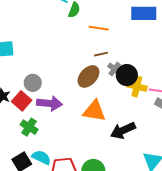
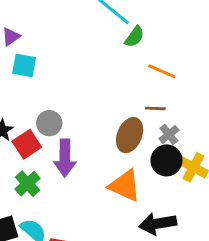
black circle: (127, 75) -> (166, 160), moved
brown ellipse: (88, 76) -> (130, 135), turned -35
purple arrow: (49, 103) -> (65, 158), turned 70

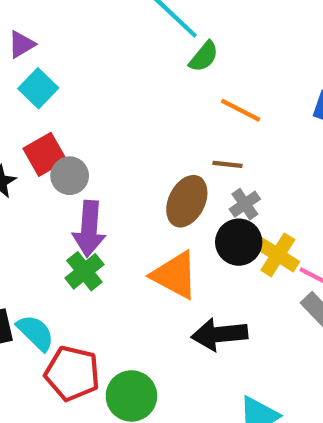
cyan square: (24, 65) -> (38, 88), turned 30
red square: (27, 144) -> (45, 154), moved
green cross: (28, 184) -> (84, 271), moved

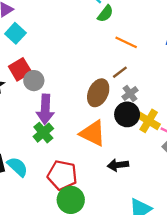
brown line: (227, 164) -> (120, 72), turned -42
black arrow: (219, 334) -> (118, 165), size x0.7
red pentagon: (72, 373) -> (62, 175), moved

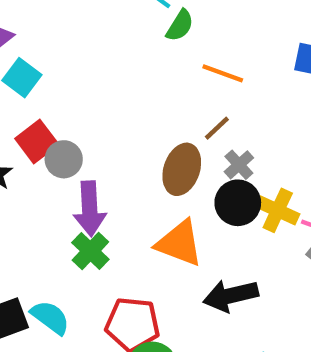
black arrow: (118, 165) -> (231, 296), size x1.4

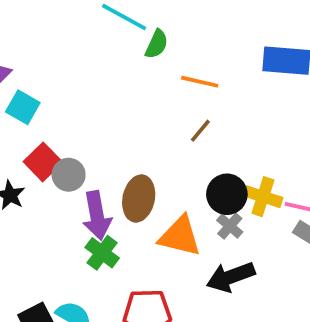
gray cross: (239, 165) -> (230, 226), moved
brown ellipse: (182, 169) -> (139, 199), moved

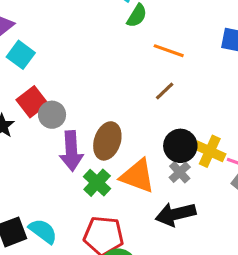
green cross: (102, 253) -> (97, 183), moved

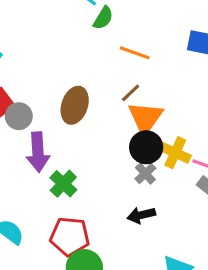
brown ellipse: (107, 141) -> (75, 105), moved
orange triangle: (138, 176) -> (145, 118), moved, turned 45
black arrow: (176, 214) -> (141, 215), size x0.7

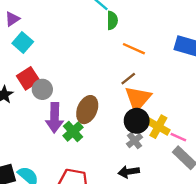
green semicircle: (103, 18) -> (112, 20), turned -36
brown ellipse: (75, 105) -> (87, 110), moved
green cross: (63, 184) -> (73, 132), moved

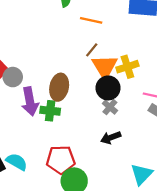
yellow cross: (158, 127) -> (127, 67), moved, turned -35
green cross: (73, 132) -> (50, 111), turned -30

